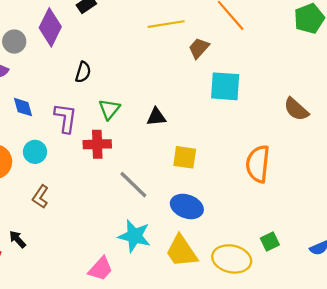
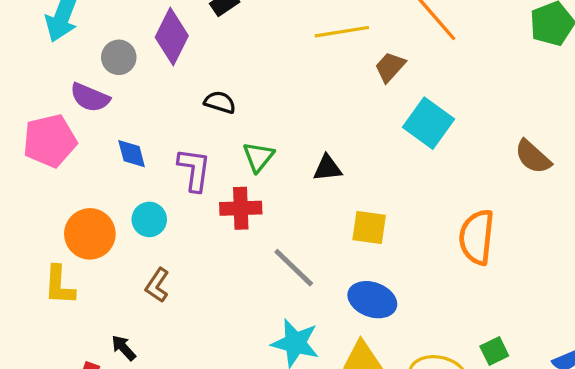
black semicircle: (83, 72) -> (220, 102), turned -90
cyan square: (225, 86) -> (429, 123), turned 32

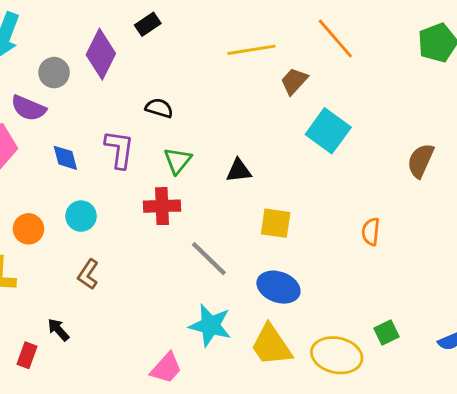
black semicircle: (220, 102) -> (159, 108), moved
brown semicircle: (533, 157) -> (421, 161), turned 72
purple L-shape: (194, 170) -> (119, 149), moved
orange circle: (90, 234) -> (28, 229), size x0.7
orange semicircle: (477, 237) -> (371, 232), size x0.6

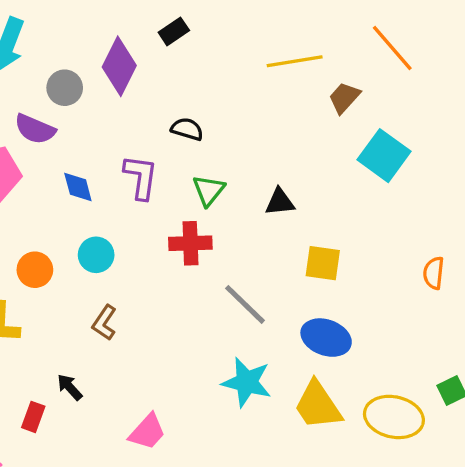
pink trapezoid: (166, 368) -> (147, 432), moved

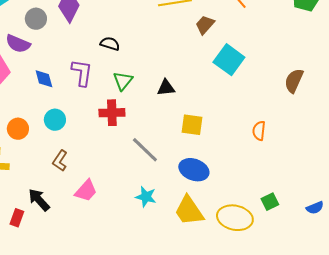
cyan star: (247, 382) -> (146, 197), size x0.7
black arrow: (70, 387) -> (39, 200), size x1.4
pink trapezoid: (147, 432) -> (86, 191), moved

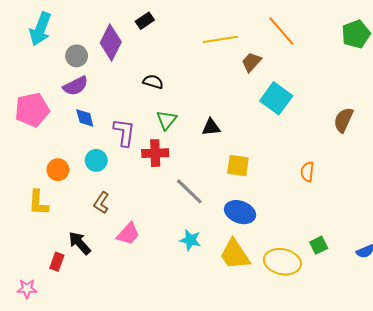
purple semicircle: (18, 44) -> (76, 86), moved, turned -50
purple L-shape: (82, 73) -> (124, 132), moved

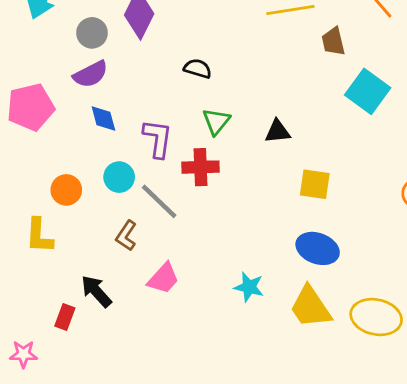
brown trapezoid: (251, 62) -> (333, 41), turned -55
gray line: (189, 191) -> (159, 201), moved

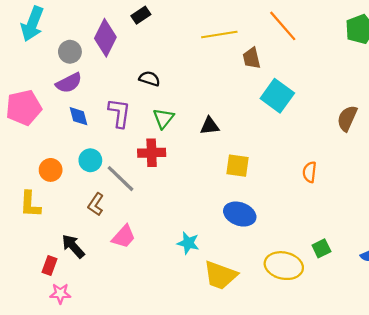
purple L-shape: (158, 139) -> (119, 113), moved
yellow trapezoid: (310, 307) -> (220, 275), moved, turned -36
pink star: (23, 354) -> (60, 294), moved

